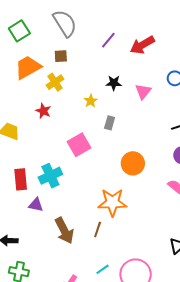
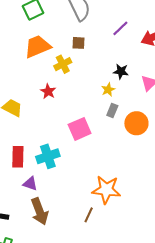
brown square: (61, 56) -> (79, 43), moved
yellow star: (91, 101) -> (108, 90), moved
orange circle: (133, 163) -> (136, 123), moved
brown arrow: (64, 231) -> (40, 211), moved

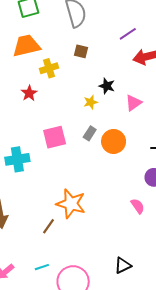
purple line: (120, 28) -> (128, 34), moved
brown square: (79, 43) -> (81, 51), moved
gray rectangle: (112, 111) -> (90, 133), moved

